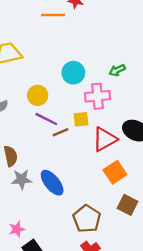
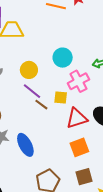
pink cross: (98, 96) -> (78, 81), turned -35
brown line: (60, 132) -> (41, 105), turned 48
brown square: (128, 205) -> (84, 177), turned 36

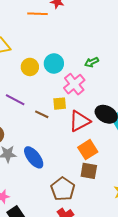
yellow circle: (29, 70) -> (30, 67), moved
purple line: (32, 91) -> (15, 100), moved
brown square: (84, 177) -> (89, 171), moved, turned 36

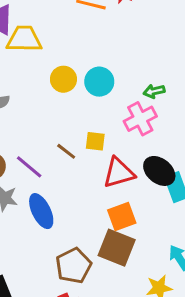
pink cross: (74, 84) -> (140, 119), moved
purple line: (15, 100) -> (29, 167), moved
brown square: (89, 171) -> (117, 248), size x1.4

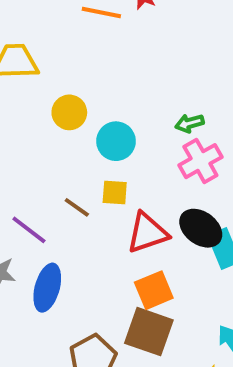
cyan circle: (99, 82) -> (116, 141), moved
pink cross: (140, 119) -> (200, 161), moved
blue ellipse: (41, 211) -> (47, 288), turned 44

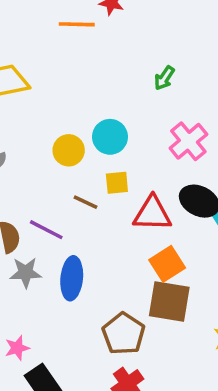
yellow circle: (69, 112) -> (69, 150), moved
green arrow: (189, 123) -> (164, 78), moved, turned -30
red triangle: (147, 233) -> (152, 214), turned 30

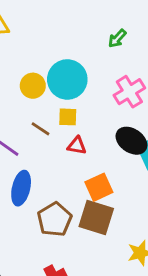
cyan circle: (110, 137) -> (67, 79), size x1.4
red triangle: (152, 214) -> (77, 146), moved, size x0.6
brown pentagon: (123, 334) -> (55, 219), moved

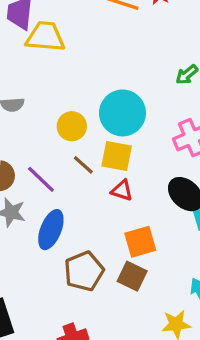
yellow circle: (33, 86) -> (72, 126), moved
yellow square: (68, 117) -> (117, 156), size x1.4
brown square: (96, 217) -> (132, 276), size x0.7

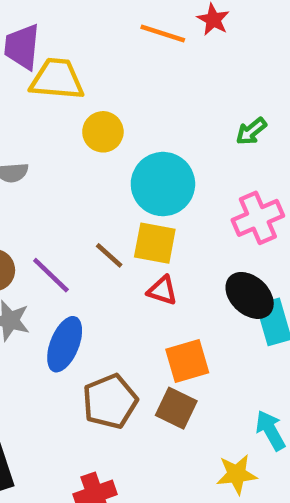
yellow circle: (72, 126) -> (103, 132), moved

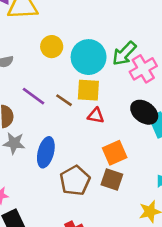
green arrow: (251, 131) -> (124, 53), moved, size x1.5
yellow circle: (103, 132) -> (52, 47), moved
purple line: (51, 275) -> (33, 96), moved

